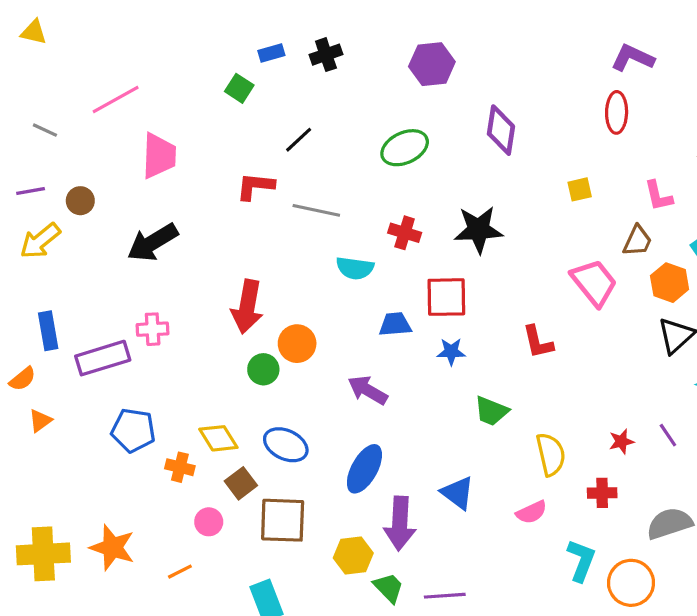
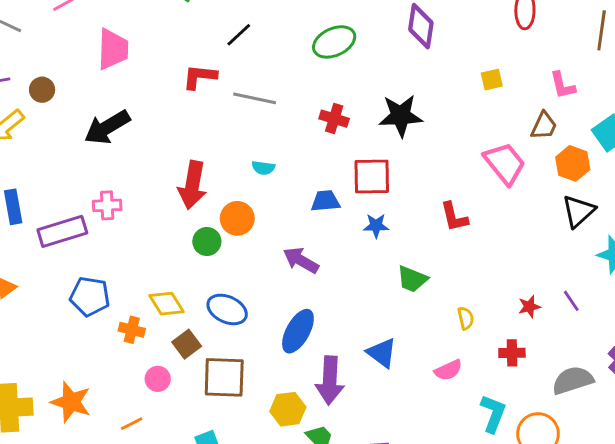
cyan semicircle: (355, 268) -> (263, 168), moved, size x0.7
yellow semicircle: (551, 454) -> (466, 318), size x0.6

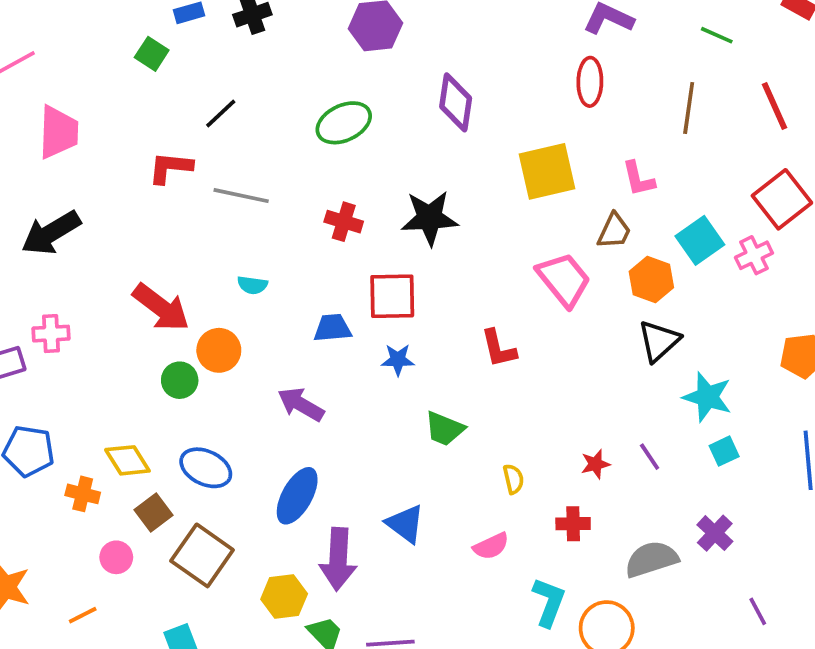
yellow square: (492, 80) -> (547, 171), size x2.0
red arrow: (192, 185) -> (161, 307), turned -63
brown square: (224, 377) -> (202, 555), turned 33

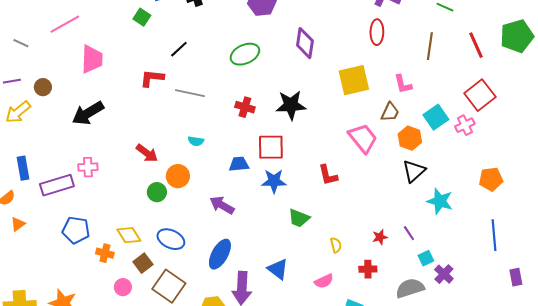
red arrow: (161, 307) -> (147, 153), size x0.7
blue star: (398, 360) -> (274, 181), size x1.4
cyan square: (724, 451) -> (426, 258), moved

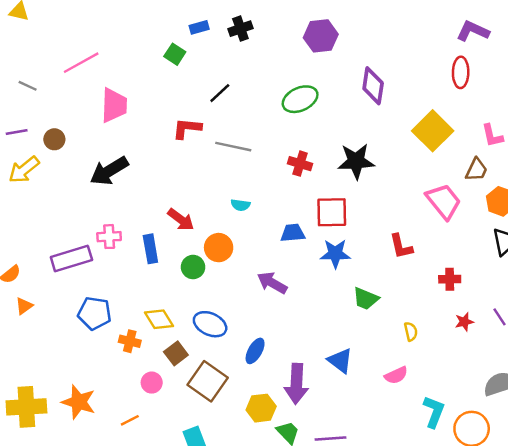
yellow square: (354, 80) -> (433, 131), turned -32
blue rectangle: (23, 168) -> (150, 249), moved
blue ellipse: (220, 254) -> (255, 351), moved, size x0.7
red cross: (368, 269) -> (450, 279), moved

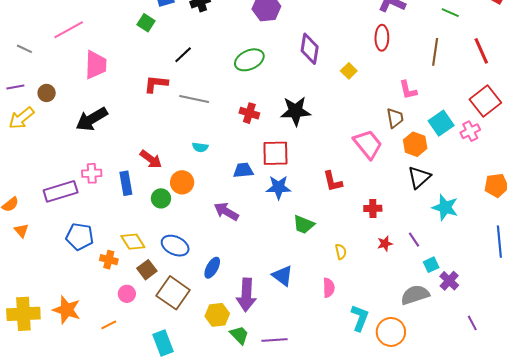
yellow square: (433, 131) -> (349, 71), moved, size x0.5
brown trapezoid: (476, 170) -> (395, 118), turned -35
orange triangle: (24, 306) -> (21, 231), turned -35
pink semicircle: (396, 375) -> (329, 288), turned -66

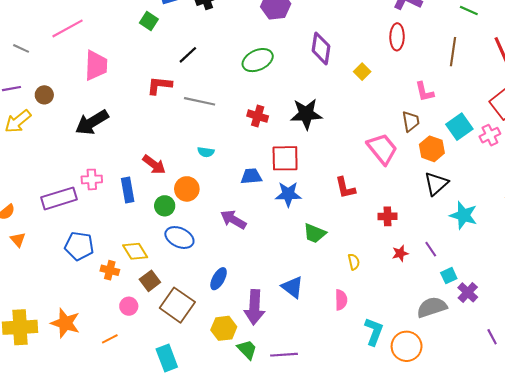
blue ellipse: (175, 246) -> (179, 238), moved

